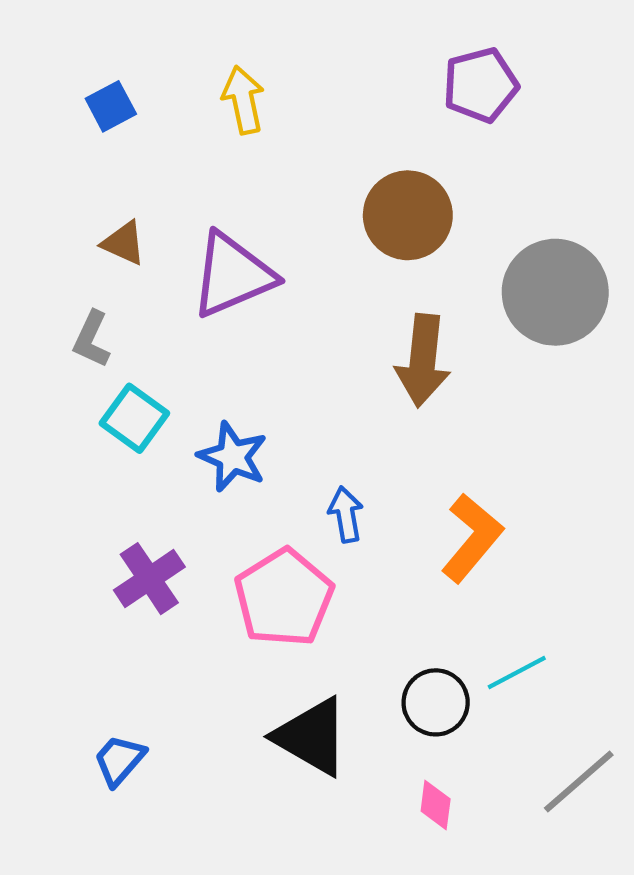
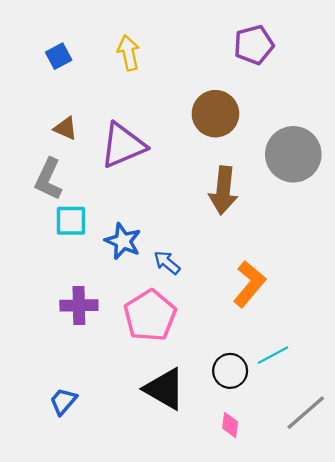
gray L-shape: (92, 339) -> (48, 179), size x1.4
cyan square: (134, 418) -> (71, 221), turned -36
blue arrow: (346, 514) -> (167, 263), moved, turned -40
purple cross: (149, 579) -> (79, 305), turned 33

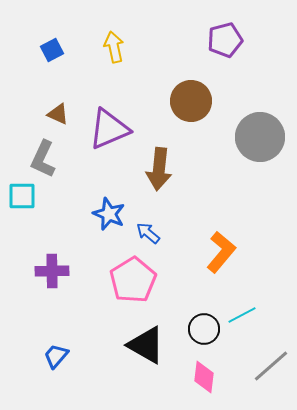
brown arrow: (223, 190) -> (159, 169), moved
cyan square: (71, 221) -> (22, 196), moved
purple cross: (79, 305) -> (52, 271), moved
pink diamond: (230, 425) -> (204, 377), size x1.4

